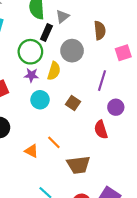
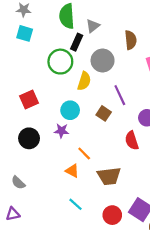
purple star: (31, 75) -> (61, 131), moved
purple line: (102, 81) -> (120, 95), moved, turned -42
orange triangle: (31, 151) -> (72, 171), moved

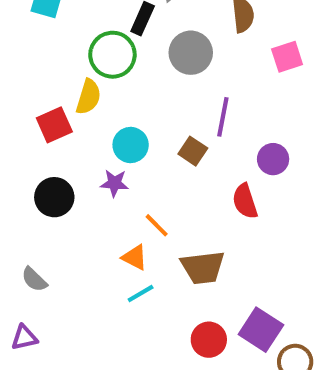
yellow semicircle: (84, 81) -> (88, 97), moved
purple line: (120, 95) -> (223, 117), turned 36
cyan line: (75, 204) -> (141, 294), moved, turned -72

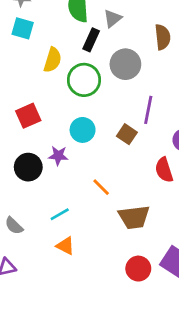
green circle: (112, 55) -> (84, 80), moved
yellow semicircle: (88, 97) -> (53, 60), moved
purple star: (114, 183) -> (58, 156), moved
orange triangle: (135, 257) -> (65, 246), moved
cyan line: (141, 294) -> (60, 214), moved

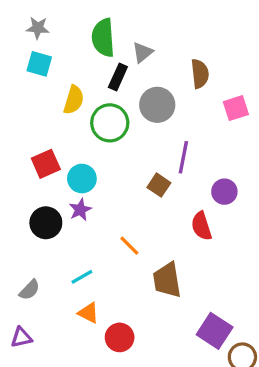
cyan circle: (83, 130) -> (82, 179), moved
purple star: (58, 156) -> (80, 210), turned -30
brown trapezoid: (134, 217) -> (167, 280), turned 88
gray semicircle: (14, 226) -> (29, 290), turned -90
red circle: (138, 269) -> (120, 337), moved

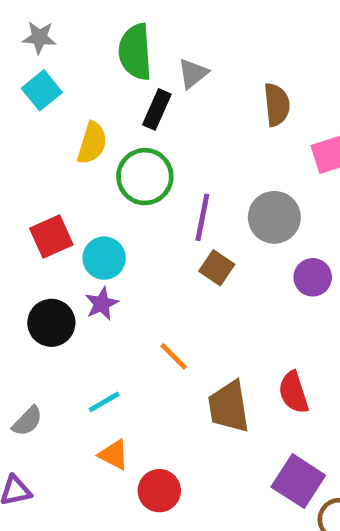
cyan square: (39, 64) -> (42, 90), turned 35
gray circle: (157, 105) -> (274, 217), moved
purple line: (183, 157) -> (202, 217), moved
red semicircle: (201, 226) -> (294, 392), moved

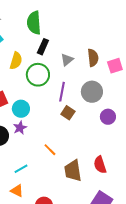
gray triangle: (193, 73) -> (67, 60), moved
brown semicircle: (277, 105) -> (93, 58), moved
orange triangle: (114, 455) -> (17, 191), moved

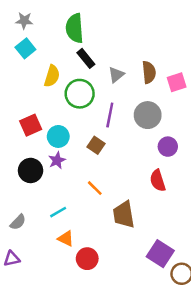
black rectangle: (43, 47) -> (86, 58), turned -63
brown square: (68, 113) -> (96, 145), moved
red semicircle: (100, 165) -> (158, 181), moved
orange triangle: (17, 191) -> (66, 238), moved

